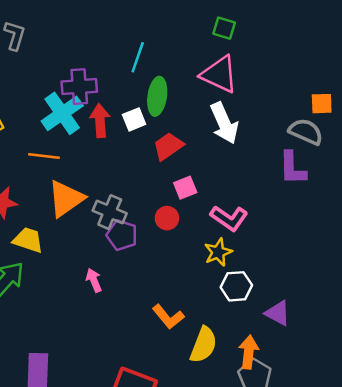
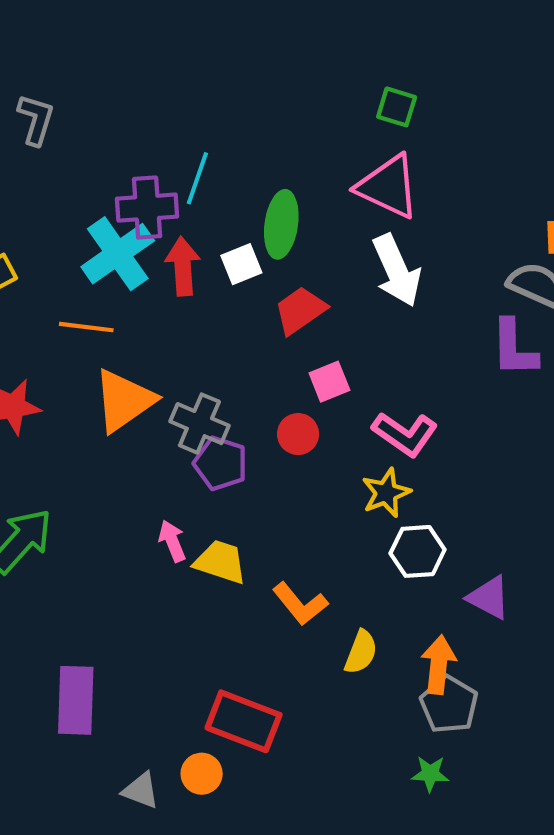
cyan line: (138, 57) -> (197, 178), moved
yellow trapezoid: (28, 240) -> (220, 562), moved
yellow semicircle: (203, 345) -> (361, 652), size x0.7

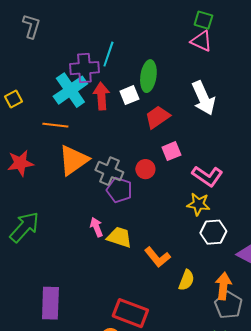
pink triangle: (388, 187) -> (201, 41), moved, size x0.7
red circle: (298, 434) -> (145, 169), moved
yellow star: (386, 493) -> (198, 204), turned 30

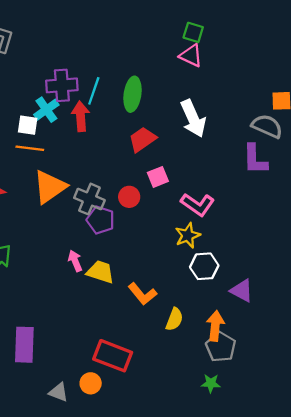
cyan line: (108, 54) -> (94, 91), moved
cyan cross: (70, 90) -> (46, 110), size x0.7
white square: (129, 95) -> (28, 125), moved, turned 30
yellow star: (198, 204) -> (188, 235), turned -30

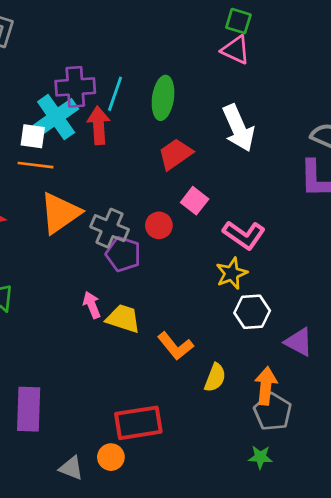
cyan cross: (46, 110) -> (56, 117), size x1.4
pink square: (158, 177) -> (195, 201), turned -30
red rectangle: (113, 356) -> (138, 423), turned -30

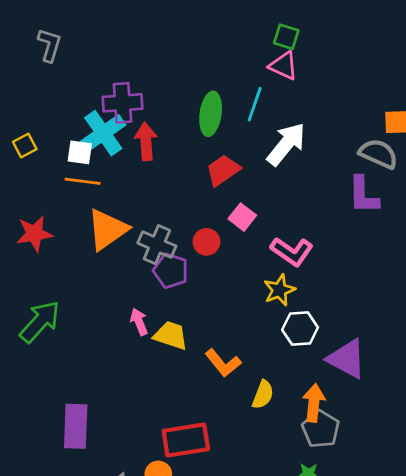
cyan line: (115, 94) -> (255, 104), moved
white arrow: (238, 128) -> (286, 144), turned -117
purple triangle: (299, 342) -> (347, 359), size x1.4

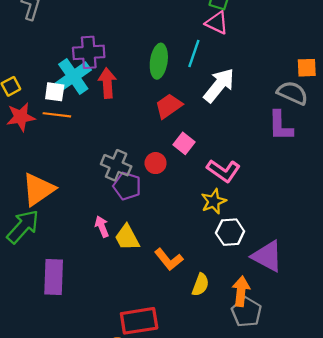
orange triangle: (107, 229) -> (38, 189), moved
red star: (34, 234) -> (21, 117), moved
yellow trapezoid: (171, 335) -> (127, 238), turned -136
purple rectangle: (76, 426) -> (54, 277), moved

